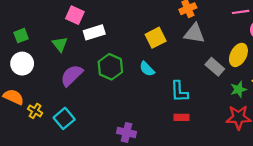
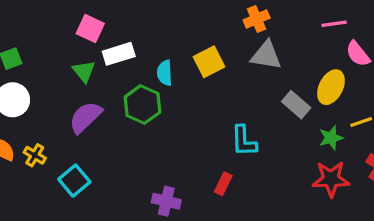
green triangle: (60, 44) -> (84, 71), moved
cyan semicircle: (147, 69) -> (165, 73), moved, turned 42
yellow cross: (35, 111) -> (35, 155), moved
red rectangle: (181, 117) -> (223, 184), moved, turned -64

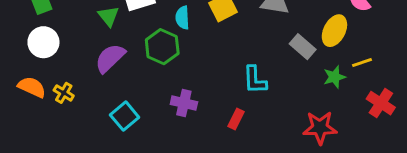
red star: (331, 179) -> (320, 128), moved
cyan square: (74, 181) -> (125, 116), moved
purple cross: (166, 201) -> (184, 103), moved

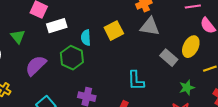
green triangle: (109, 16) -> (18, 37), moved
green star: (334, 77) -> (187, 88), moved

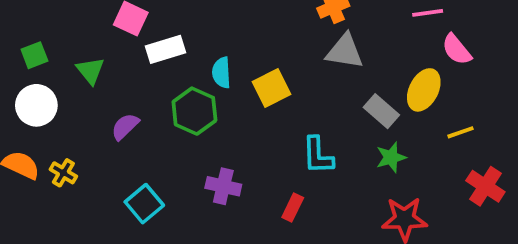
yellow square: (114, 31) -> (272, 88), moved
purple semicircle: (36, 66) -> (125, 127), size x0.7
green star: (187, 88) -> (391, 157), moved

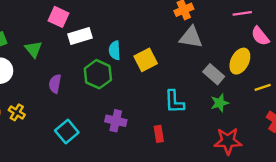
purple semicircle: (125, 127) -> (55, 84), turned -36
red rectangle: (293, 207) -> (159, 134), turned -35

